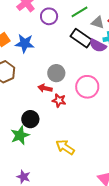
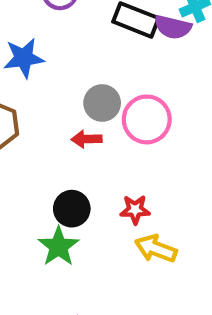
pink circle: (87, 87) -> (147, 119), moved
red star: (59, 100) -> (135, 210), moved

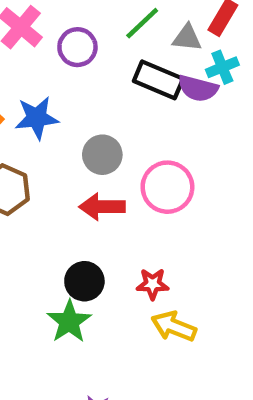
gray circle: (102, 103) -> (102, 155), moved
red arrow: (87, 139) -> (102, 207), size x1.4

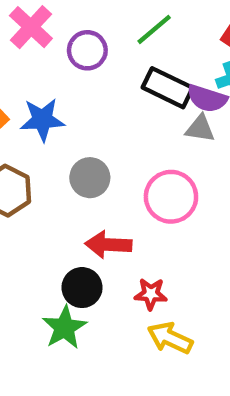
gray triangle: (187, 38) -> (200, 129), moved
gray circle: (102, 155) -> (90, 178), moved
red arrow: (102, 207) -> (108, 245), moved

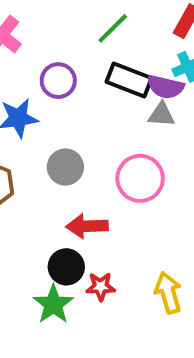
purple circle: (87, 50) -> (58, 81), moved
red star: (151, 294) -> (101, 287), moved
yellow arrow: (170, 338) -> (168, 293), moved, turned 54

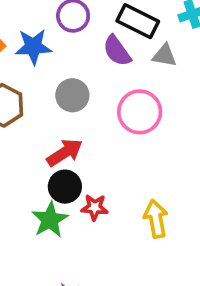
purple semicircle: (166, 87) -> (117, 51), moved, turned 36
red arrow: (87, 226) -> (65, 153), moved, turned 144

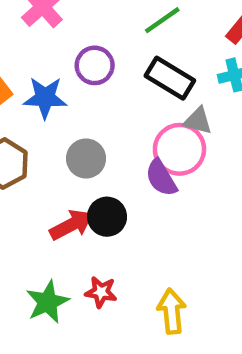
purple semicircle: (117, 51) -> (161, 178), moved
pink circle: (140, 112) -> (179, 149), moved
black circle: (65, 187) -> (107, 217), moved

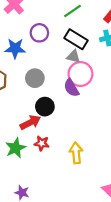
gray triangle: (198, 121) -> (73, 57), moved
red arrow: (71, 225) -> (30, 122), moved

